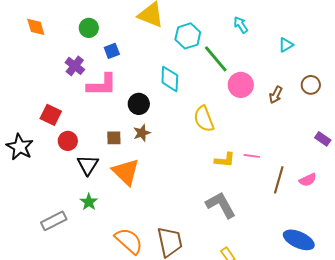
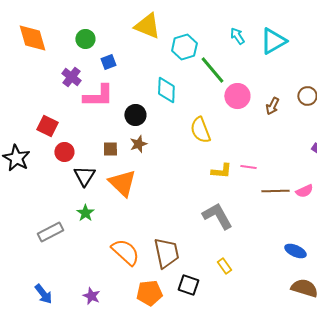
orange diamond: (36, 27) -> (32, 38), size x1.5
cyan triangle: (286, 45) -> (273, 41), moved, size x1.8
brown line: (279, 180) -> (275, 191), turned 72
blue ellipse: (299, 240) -> (295, 251), size x0.7

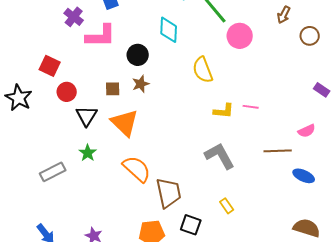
brown arrow: (272, 106) -> (284, 15), moved
brown line: (275, 191) -> (278, 151), moved
blue ellipse: (295, 251) -> (304, 176), moved
orange semicircle: (125, 252) -> (137, 169), moved

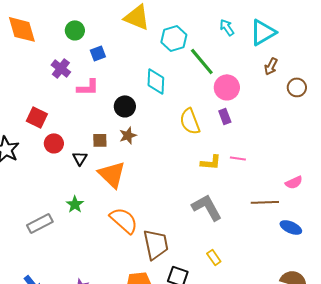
pink L-shape: (101, 36) -> (88, 87), size x0.7
purple rectangle: (322, 90) -> (225, 116), moved, turned 35
black triangle: (87, 116) -> (80, 158), moved, size x0.7

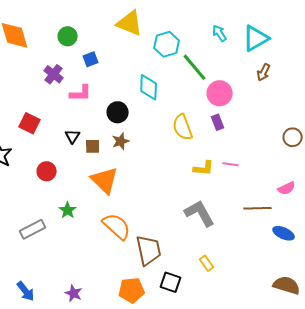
brown circle: (297, 87) -> (293, 137), moved
red circle: (54, 143) -> (47, 171), moved
black triangle: (80, 158) -> (73, 136), moved

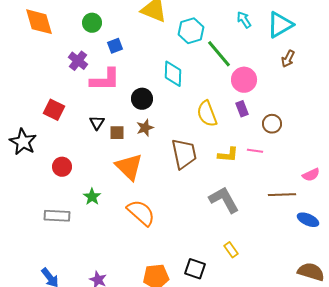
pink L-shape: (81, 93) -> (105, 80), size x1.4
brown circle: (293, 137) -> (272, 124), moved
red circle: (47, 171) -> (62, 167), moved
gray rectangle: (33, 229) -> (57, 216), turned 30
brown trapezoid: (149, 250) -> (184, 154), moved

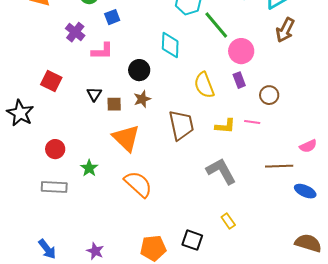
brown arrow: (288, 59) -> (285, 30), size x1.4
pink L-shape: (105, 80) -> (102, 51), size x0.7
red circle: (62, 167) -> (55, 149), moved

